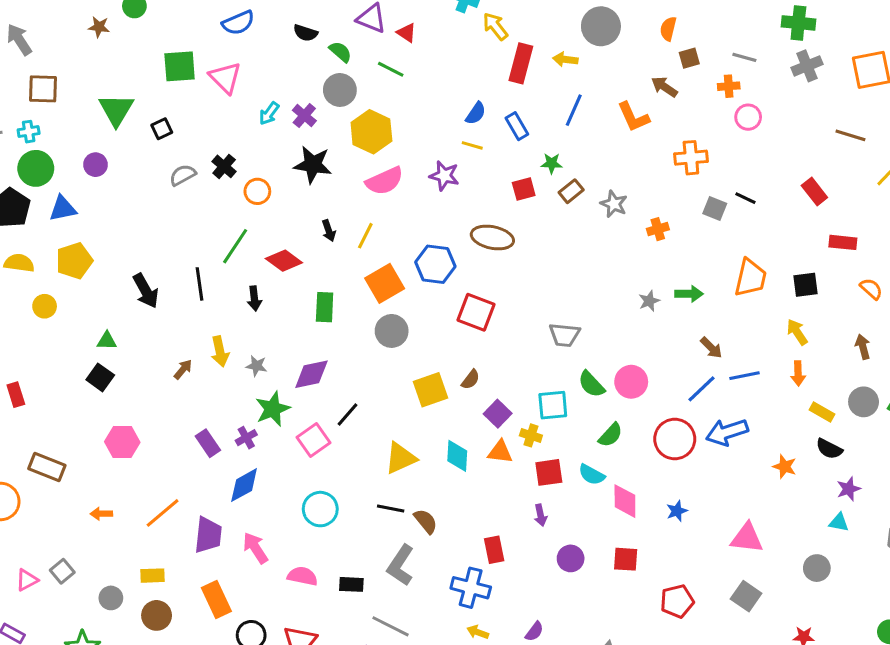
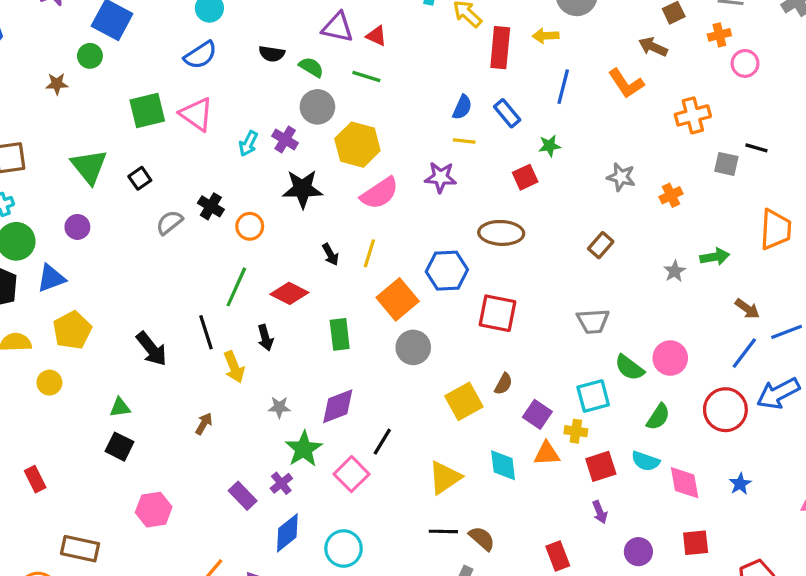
brown rectangle: (571, 191) -> (601, 245), moved
yellow arrow: (220, 352) -> (234, 367), moved
cyan circle: (320, 509) -> (344, 548), moved

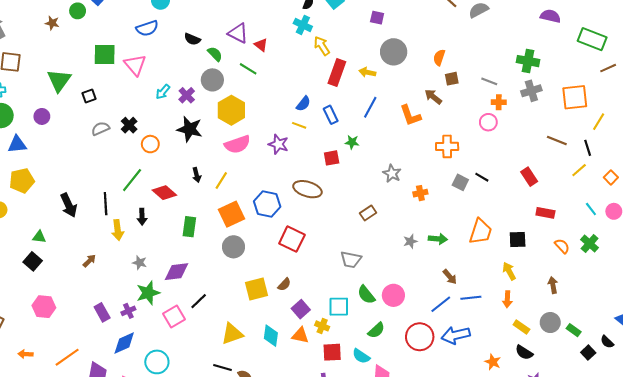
orange cross: (719, 35) -> (499, 102), moved

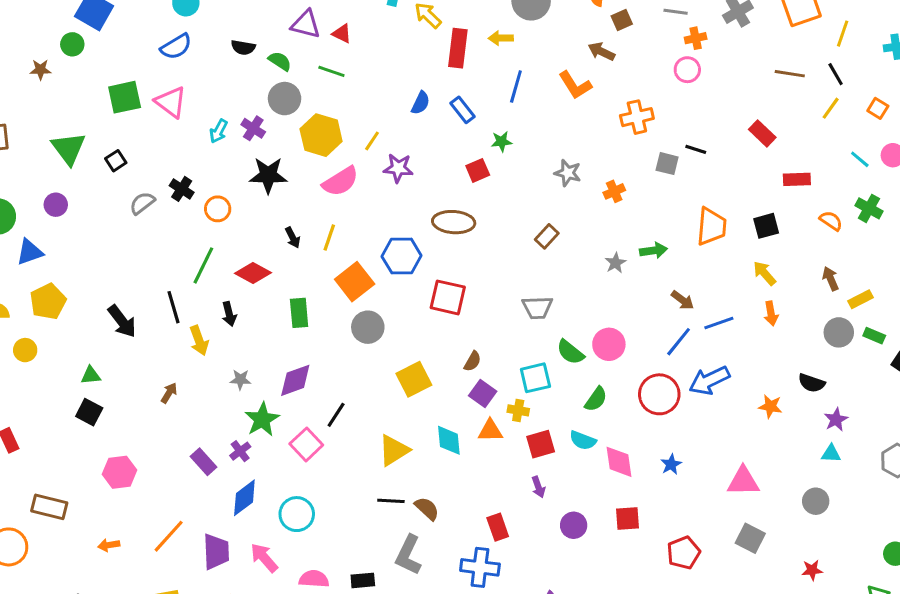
yellow line: (299, 125) -> (372, 141), moved, turned -64
brown semicircle: (284, 284) -> (473, 361), moved
yellow rectangle: (521, 327) -> (861, 299), moved, turned -49

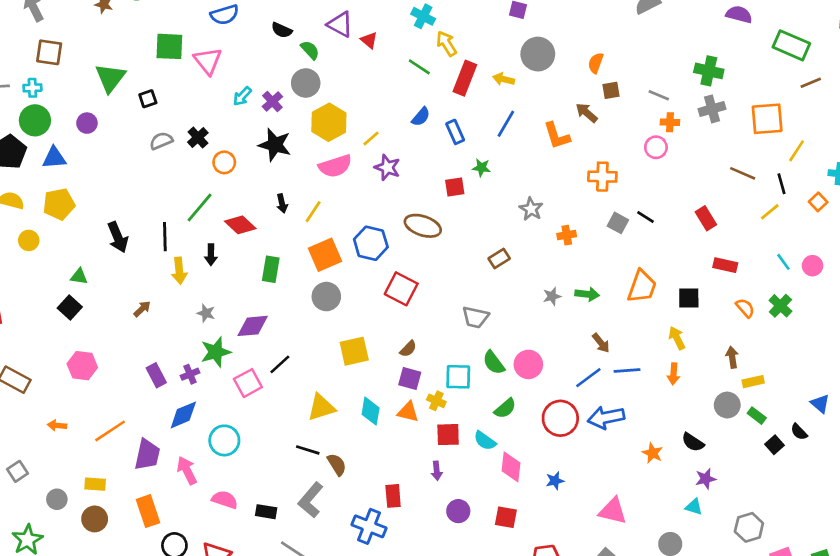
green line: (331, 71) -> (419, 67), moved
orange square: (878, 108) -> (818, 202), moved
purple square: (483, 394) -> (410, 379), turned -35

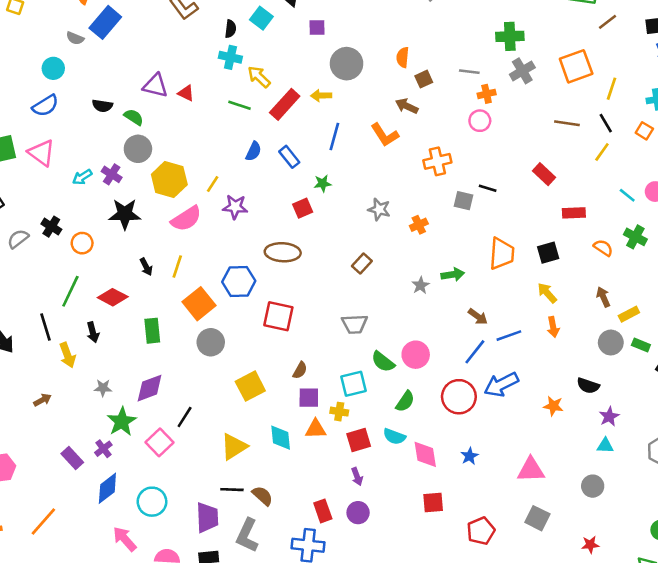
red rectangle: (465, 78) -> (285, 104), turned 36
cyan arrow: (242, 96) -> (82, 177), turned 30
brown arrow: (142, 309) -> (42, 400), turned 30
purple trapezoid: (147, 455) -> (207, 517), moved
purple circle: (458, 511) -> (358, 513), moved

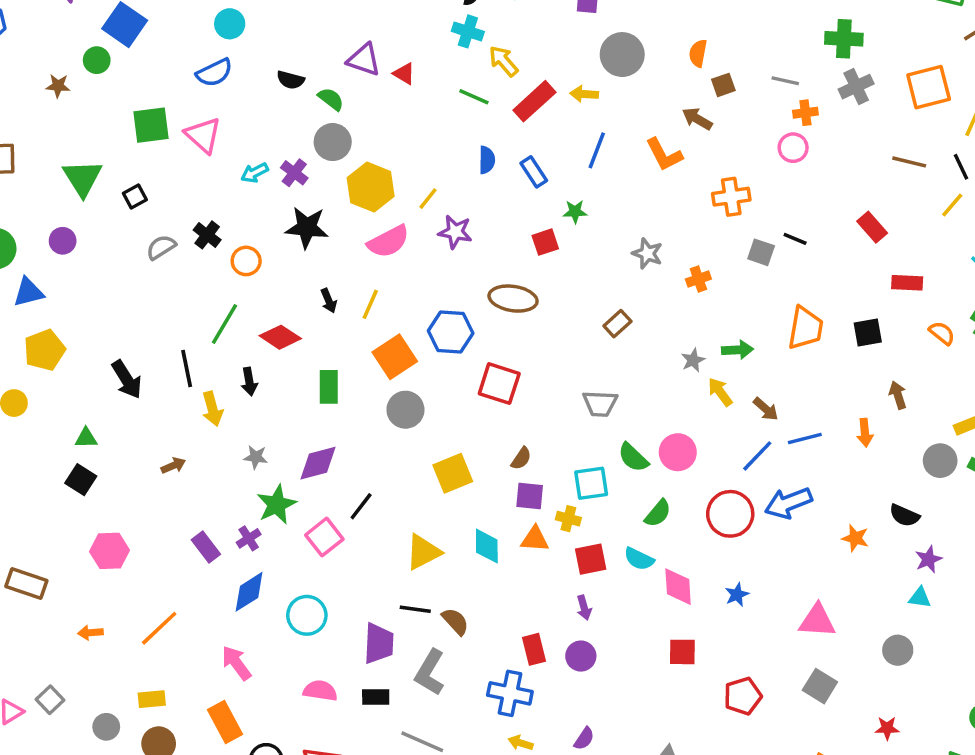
blue semicircle: (254, 151) -> (487, 160), turned -30
yellow arrow: (547, 293) -> (720, 392), moved
brown arrow: (603, 297) -> (898, 395), moved
pink arrow: (125, 539) -> (236, 663), moved

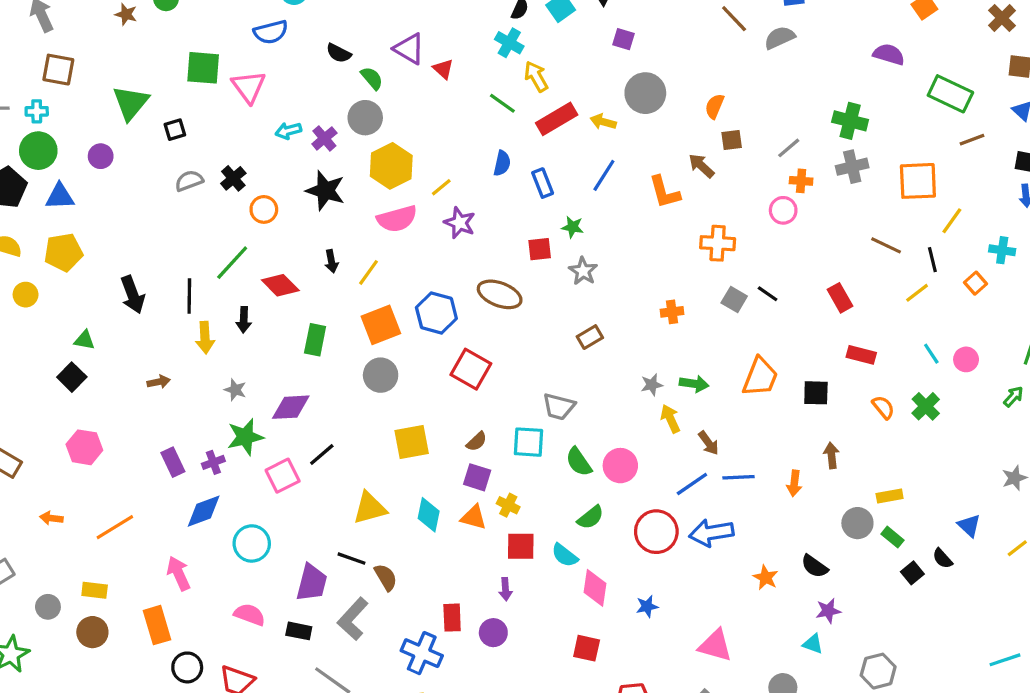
gray line: (785, 81) -> (789, 148), turned -65
gray star: (647, 253) -> (583, 271), moved
cyan square: (591, 483) -> (528, 442), moved

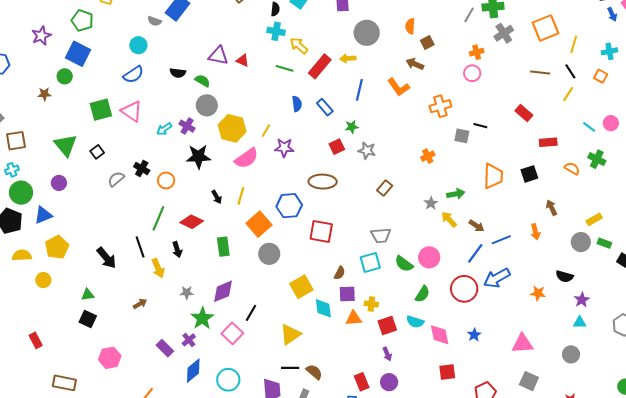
gray line: (789, 148) -> (469, 15), moved
cyan diamond: (429, 515) -> (323, 308), moved

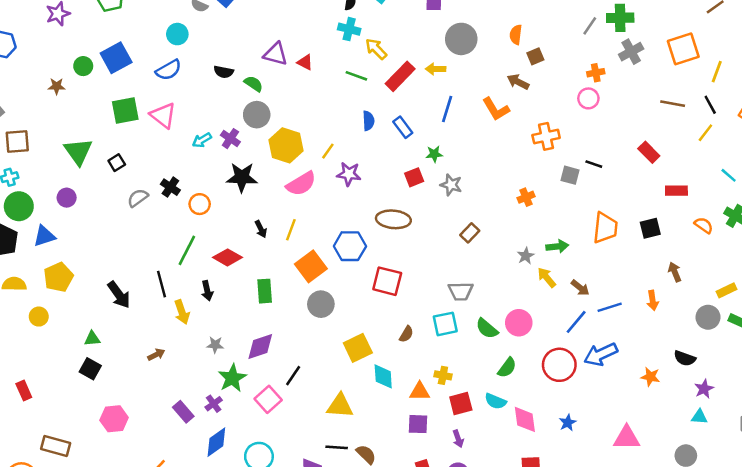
blue square: (78, 54) -> (116, 58), moved, turned 30
purple square: (347, 294) -> (418, 424), moved
yellow triangle: (290, 334) -> (340, 406), turned 35

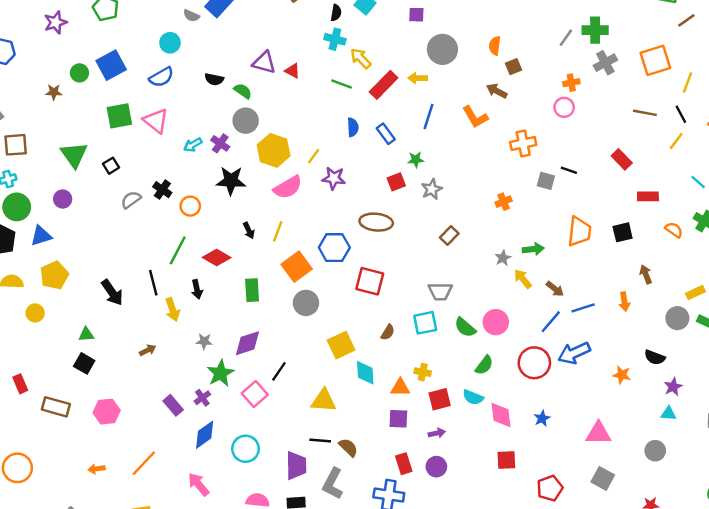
gray star: (451, 185) -> (432, 189), turned 30
purple arrow: (458, 439) -> (437, 433), turned -84
brown rectangle: (56, 446) -> (56, 407), moved

